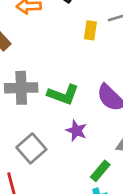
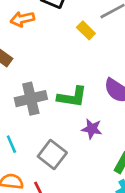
yellow rectangle: (90, 30) -> (86, 30), turned -42

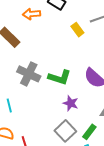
gray cross: (31, 99) -> (29, 74), turned 30
gray square: (52, 154) -> (65, 131), moved

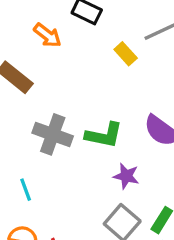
orange arrow: (31, 14) -> (47, 35), turned -132

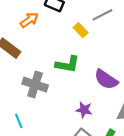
orange arrow: (47, 35) -> (29, 20), turned -72
green L-shape: (104, 135) -> (67, 64), moved

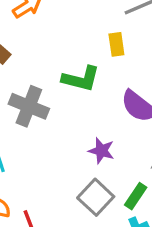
yellow rectangle: (81, 30) -> (116, 44), moved, turned 32

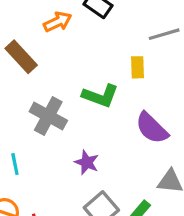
purple star: (101, 151) -> (87, 162), moved

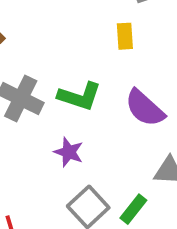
green L-shape: (100, 96) -> (80, 96), moved

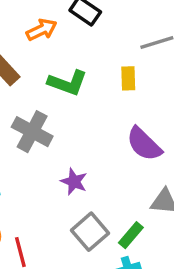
green L-shape: (80, 96) -> (68, 83), moved

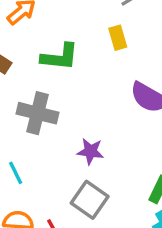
gray square: (90, 232) -> (90, 200), moved

